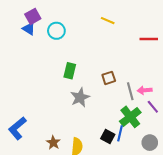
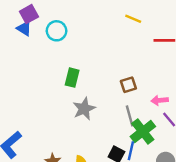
yellow line: (108, 21) -> (133, 19), moved
brown square: (109, 78) -> (128, 85), moved
gray line: (130, 91) -> (130, 116), moved

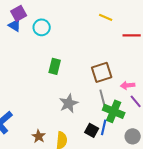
brown square: (128, 85) -> (102, 72), size x1.5
gray star: (84, 109) -> (69, 103), moved
green cross: (143, 132) -> (114, 111), turned -30

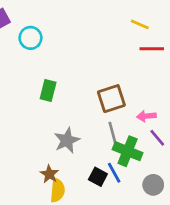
yellow line: (106, 17) -> (140, 24), moved
blue line: (104, 127) -> (114, 173), turned -42
brown star: (39, 136) -> (49, 174), moved

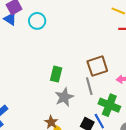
green rectangle: (48, 90) -> (56, 74), moved
gray line: (113, 134) -> (89, 86), moved

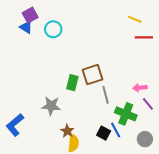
brown square: (97, 66) -> (93, 75), moved
gray star: (64, 97) -> (51, 106), moved, turned 30

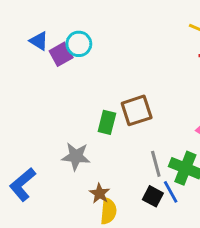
purple square: (30, 15) -> (61, 54), moved
gray line: (106, 95) -> (156, 164), moved

